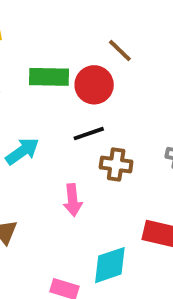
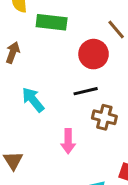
green rectangle: (49, 77) -> (52, 22), moved
cyan arrow: (22, 151) -> (33, 100), turned -100

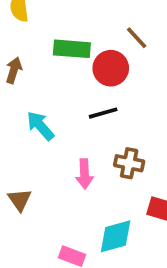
green rectangle: (52, 22) -> (72, 49), moved
brown cross: (104, 117) -> (129, 163), moved

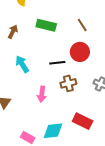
red circle: (111, 68) -> (80, 52), moved
brown cross: (129, 163) -> (68, 83), moved, turned -35

